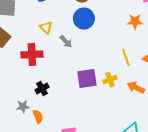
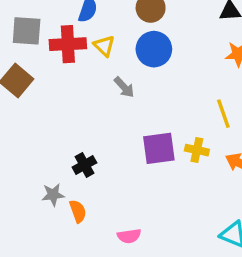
yellow triangle: (46, 28) -> (104, 46), moved
red cross: (32, 55) -> (68, 44), moved
yellow cross: (110, 80) -> (197, 150), turned 32

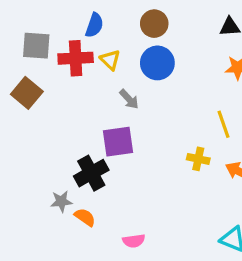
purple square: (159, 148) -> (118, 142), moved
black cross: (84, 165) -> (91, 173), size x1.5
orange semicircle: (78, 211) -> (85, 217), turned -35

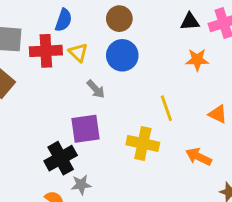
yellow line: (223, 124) -> (166, 108), moved
yellow cross: (198, 159) -> (143, 143), moved, size x1.5
gray star: (61, 201) -> (81, 185), moved

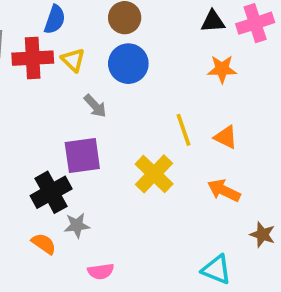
orange triangle: (218, 114) -> (226, 137), moved
yellow cross: (143, 143) -> (154, 174), turned 32

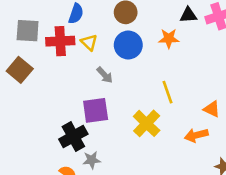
orange star: (222, 69) -> (169, 38), moved
orange triangle: (226, 137) -> (212, 109), moved
orange arrow: (224, 190) -> (196, 135), turned -40

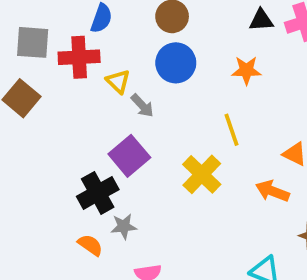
orange star: (169, 38) -> (246, 70), moved
yellow triangle: (89, 42) -> (118, 81), moved
purple square: (96, 110) -> (129, 156), turned -32
orange arrow: (196, 135) -> (272, 191), turned 35

